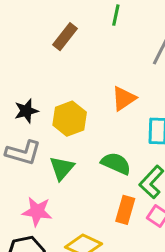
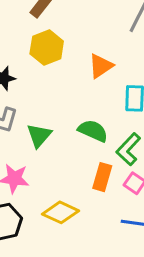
yellow hexagon: (70, 119) -> (47, 47), moved

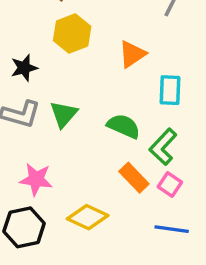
green triangle: (39, 135) -> (64, 114), moved
orange rectangle: (102, 177) -> (134, 178), turned -60

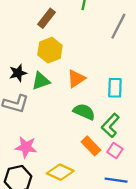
orange triangle: (132, 54) -> (76, 79), moved
green triangle: (64, 114) -> (41, 81), moved, turned 30

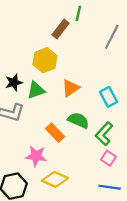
brown rectangle: (47, 18) -> (61, 29), moved
cyan rectangle: (115, 88) -> (108, 97), turned -30
orange rectangle: (91, 146) -> (55, 133), moved
pink star: (26, 147) -> (36, 156), moved

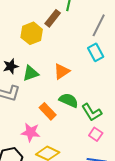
yellow hexagon: (45, 60) -> (32, 33), moved
cyan rectangle: (108, 97) -> (96, 52), moved
green L-shape: (104, 134) -> (92, 112), turned -75

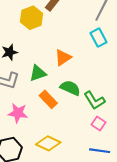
green triangle: (31, 73) -> (38, 73), moved
pink star: (31, 132) -> (18, 113), moved

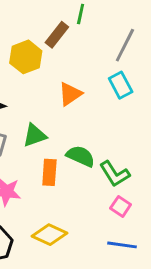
orange triangle: (63, 57) -> (70, 94), moved
orange rectangle: (48, 99) -> (49, 172), turned 48

